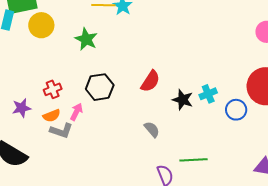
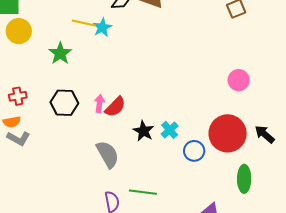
cyan cross: (208, 94) -> (170, 130), turned -30
pink arrow: (76, 112) -> (99, 104), moved, turned -30
gray semicircle: (152, 129) -> (108, 154), size x1.6

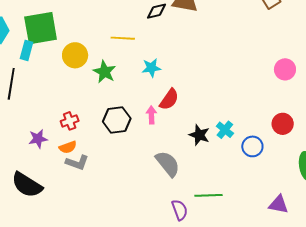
cyan star: (102, 27) -> (151, 68), moved, turned 30
yellow circle: (19, 31) -> (75, 55), moved
red semicircle: (115, 107) -> (169, 99), moved
red circle: (228, 133) -> (283, 124), size x0.6

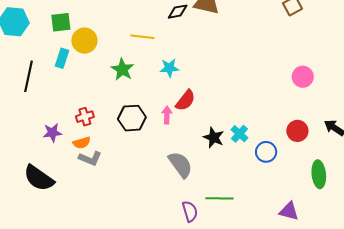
green square: (41, 28) -> (61, 22), size x0.6
cyan rectangle: (26, 50) -> (62, 58), moved
yellow circle: (75, 55) -> (84, 41), moved

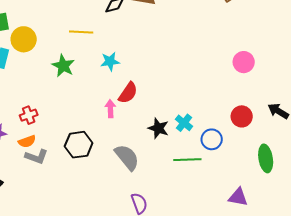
black hexagon: (132, 118) -> (79, 145), moved
green line: (220, 198) -> (187, 160), moved

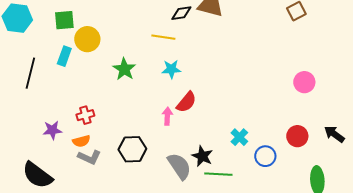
yellow line: (81, 32) -> (163, 37), moved
black star: (158, 128) -> (202, 156), moved
green line: (187, 160) -> (218, 174), moved

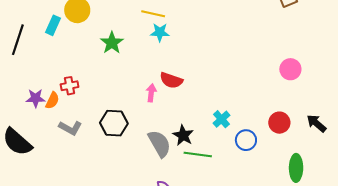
cyan star: (171, 69) -> (160, 32), moved
red semicircle: (186, 102) -> (171, 80), turned 65
orange semicircle: (81, 141) -> (52, 100), moved, turned -54

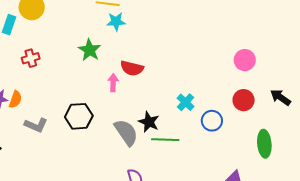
green star: (112, 43) -> (90, 50), moved
pink circle: (290, 69) -> (245, 60), moved
red cross: (70, 86) -> (31, 58), moved

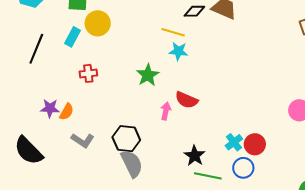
red circle: (244, 100) -> (255, 144), moved
blue circle: (212, 121) -> (243, 168), moved
gray semicircle: (126, 132) -> (132, 164), moved

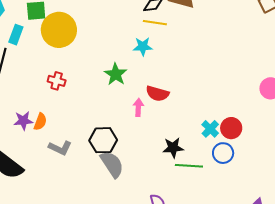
yellow circle: (98, 23) -> (59, 30), size x1.4
yellow line: (173, 32) -> (155, 23), moved
cyan rectangle: (72, 37) -> (16, 35), moved
red cross: (88, 73) -> (57, 81), turned 30
black star: (195, 156) -> (173, 148), turned -30

